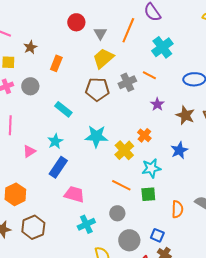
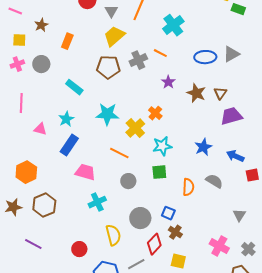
blue star: (179, 150) -> (203, 147), moved
pink triangle: (29, 151) -> (40, 129), turned 48
orange line: (121, 185) -> (119, 153), moved
gray circle: (117, 213) -> (128, 181), moved

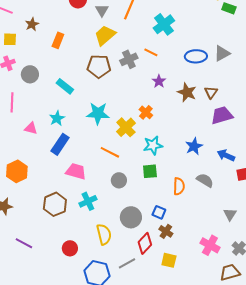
gray circle: (41, 64) -> (30, 74), moved
brown hexagon: (44, 205) -> (55, 204), moved

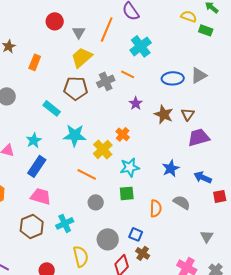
cyan rectangle: (65, 86) -> (52, 108), moved
pink trapezoid: (76, 171) -> (41, 196), moved

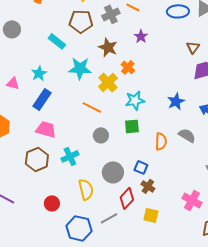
brown star: (164, 114) -> (108, 47), moved

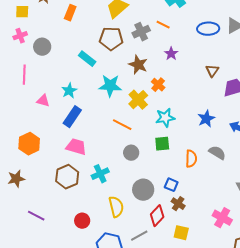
brown triangle: (193, 47) -> (212, 71), moved

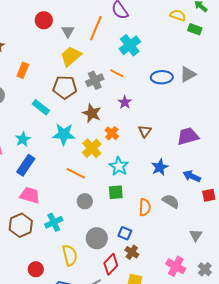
orange rectangle: (70, 13) -> (23, 70), moved
brown triangle: (212, 71) -> (145, 131), moved
cyan star: (165, 118) -> (119, 166), turned -30

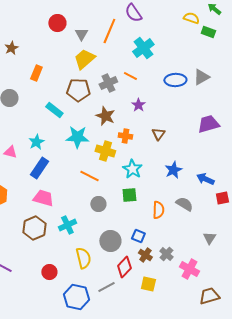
orange cross: (112, 133) -> (125, 136), turned -32
purple trapezoid: (188, 136) -> (208, 124), moved
yellow cross: (92, 148) -> (105, 151), turned -30
gray cross: (205, 269) -> (166, 254), moved

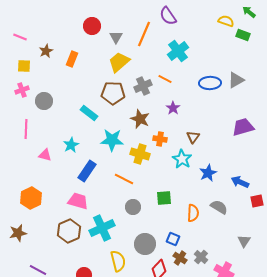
orange rectangle: (36, 73) -> (72, 59), moved
blue rectangle: (39, 168) -> (87, 171), moved
cyan star: (132, 169) -> (182, 159), moved
cyan cross: (67, 225) -> (102, 228), size x1.4

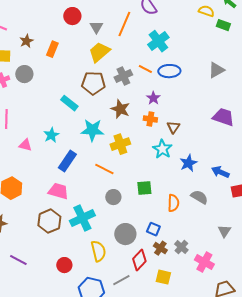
blue ellipse: (210, 83) -> (169, 71), moved
gray circle: (44, 101) -> (24, 74), moved
purple trapezoid: (243, 127) -> (223, 117), turned 35
orange cross: (160, 139) -> (150, 119), moved
yellow cross: (140, 154) -> (120, 144), turned -36

